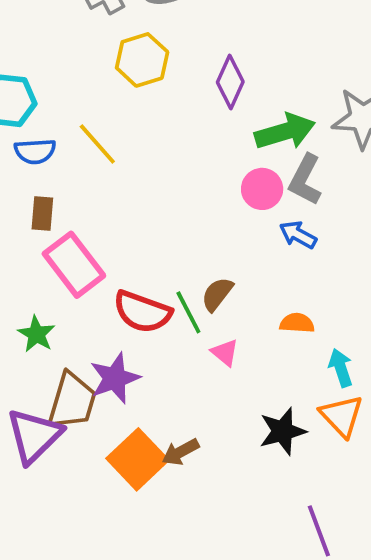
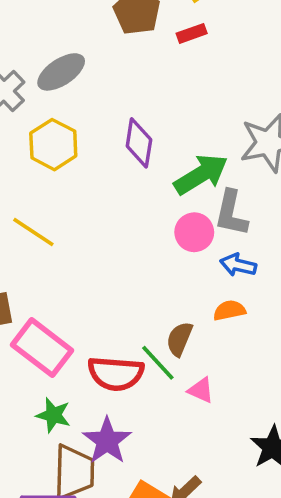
orange semicircle: (297, 323) -> (229, 310), moved
green star: (36, 334) -> (53, 415), moved

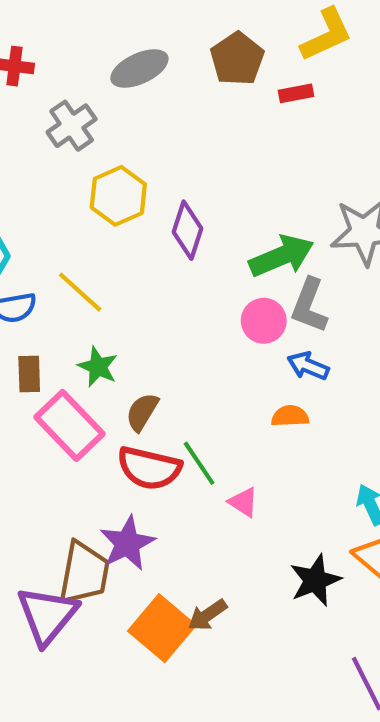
gray ellipse: (61, 72) -> (139, 69), moved
purple diamond: (139, 143) -> (188, 230), moved
brown semicircle: (179, 339) -> (142, 412), moved
green star: (53, 415) -> (98, 367), moved

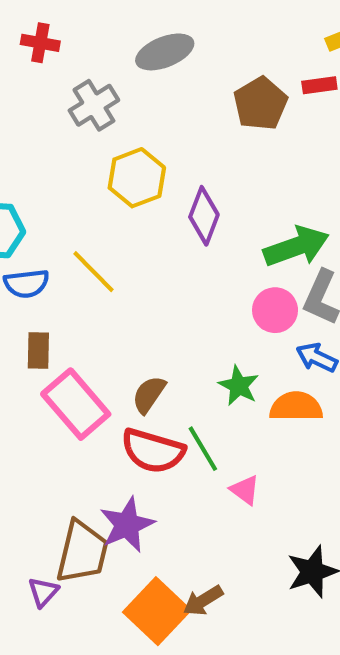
brown pentagon: (237, 59) -> (260, 104), moved
green star: (98, 367) -> (239, 386), moved
orange semicircle: (290, 416) -> (296, 407), size x1.4
purple triangle: (47, 615) -> (43, 592), size x0.5

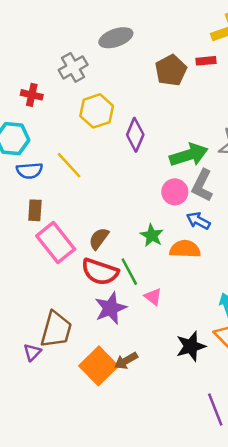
red cross: (40, 43) -> (32, 95), moved
purple star: (127, 525) -> (111, 308), moved

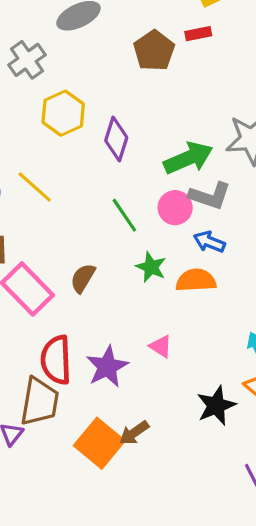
gray L-shape: (202, 185) -> (210, 196), turned -92
red semicircle: (100, 272) -> (56, 360), moved, turned 75
green line: (129, 272) -> (124, 215), moved

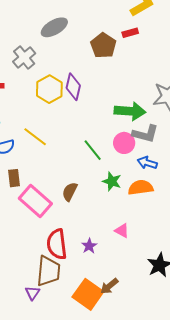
purple diamond: (116, 139) -> (73, 87), moved
green arrow: (188, 158) -> (130, 111), turned 32
purple star: (107, 367) -> (89, 246), size x0.6

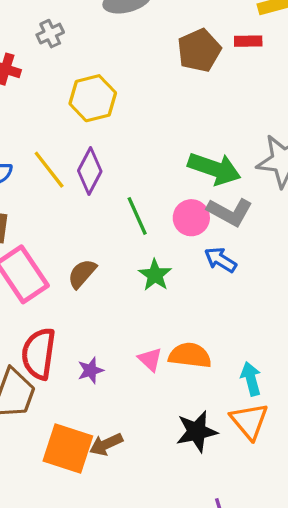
gray cross: (24, 57) -> (50, 34), moved, size x0.7
purple diamond: (73, 87) -> (90, 171), moved
orange semicircle: (141, 188) -> (190, 355), moved
orange square: (88, 294) -> (68, 449), turned -32

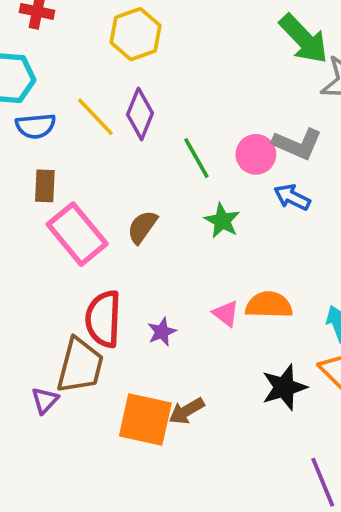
green arrow: (214, 169) -> (304, 39), moved, turned 33

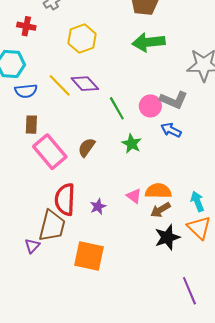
green arrow: (304, 39) -> (149, 42), moved, turned 128
purple diamond: (140, 114) -> (85, 84), turned -64
brown arrow: (187, 411) -> (160, 210), moved

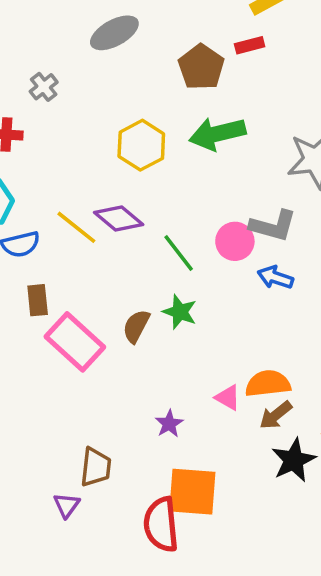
yellow hexagon: (82, 39) -> (141, 145), moved
green star: (132, 144) -> (180, 312), moved
red semicircle: (65, 199) -> (161, 524), moved
brown trapezoid: (52, 226) -> (96, 467), size x0.7
orange square: (89, 256) -> (192, 492), moved

